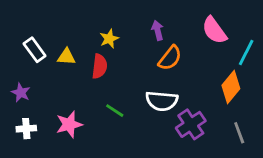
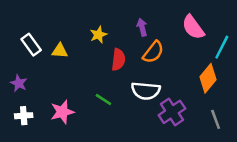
red semicircle: (100, 66) -> (118, 60), moved

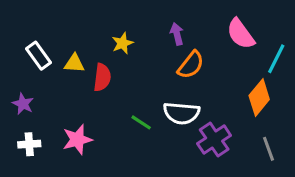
red semicircle: (118, 60) -> (102, 77), moved
green line: (103, 99) -> (141, 122), moved

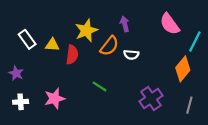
yellow star: (122, 43) -> (86, 31), size x1.5
orange semicircle: (191, 65) -> (109, 46), moved
white semicircle: (181, 113) -> (131, 55), moved, size x0.6
gray line: (268, 149) -> (189, 105), turned 35

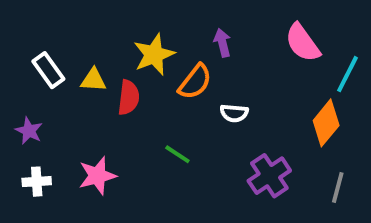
white semicircle: (131, 55) -> (234, 113), moved

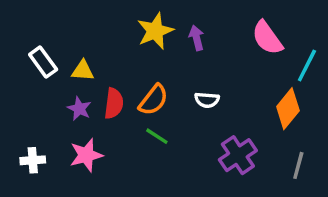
yellow star: (154, 54) -> (155, 31), moved
orange semicircle: (195, 82) -> (153, 100), moved
red semicircle: (129, 98) -> (114, 103), moved
purple star: (29, 131) -> (79, 109), moved

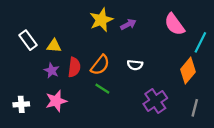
purple arrow: (197, 38) -> (128, 24), turned 77

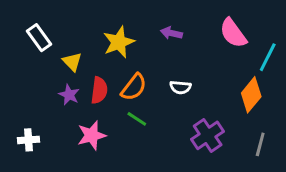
yellow star: (101, 20) -> (119, 42), moved
purple arrow: (128, 24) -> (171, 33), turned -140
white rectangle: (28, 40) -> (39, 38), moved
yellow triangle: (54, 46) -> (72, 62), turned 42
pink star: (56, 101) -> (92, 135), moved

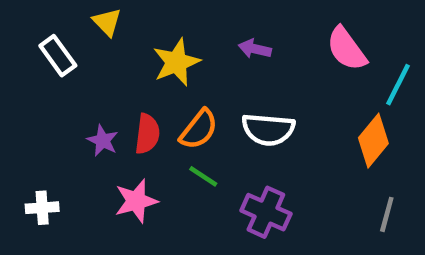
yellow triangle: (72, 62) -> (107, 22), moved
white semicircle: (180, 87) -> (268, 129), size x1.6
purple cross: (208, 135) -> (266, 212), moved, turned -32

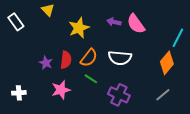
pink semicircle: (346, 49) -> (136, 24), moved
white rectangle: (58, 56) -> (16, 22), moved
gray line: (387, 214) -> (163, 95), moved, turned 35

